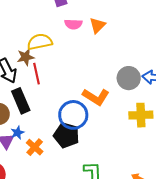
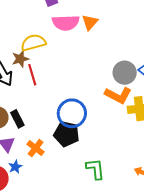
pink semicircle: (73, 24) -> (66, 23), size x1.5
orange L-shape: (96, 97) -> (118, 95), moved
black rectangle: (21, 101) -> (17, 119), moved, size x0.7
blue star: (17, 133) -> (15, 167), moved

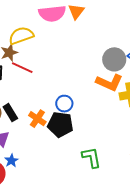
red line: (32, 75) -> (22, 68), turned -45
blue circle: (72, 113) -> (64, 104), size x0.6
orange cross: (36, 148) -> (37, 119), moved

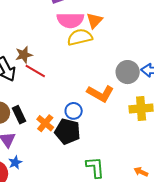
yellow semicircle: (21, 36) -> (80, 37), moved
orange L-shape: (109, 82) -> (100, 93), moved

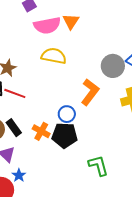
yellow semicircle: (80, 37) -> (54, 56), moved, turned 35
red line: (35, 71) -> (15, 93), moved
orange L-shape: (100, 93) -> (90, 92), turned -72

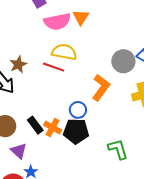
red line: (15, 93) -> (54, 67), moved
black rectangle: (14, 128) -> (35, 125), moved
green L-shape: (98, 166) -> (118, 149), moved

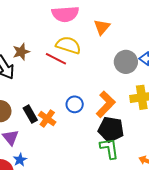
orange triangle: (81, 17) -> (102, 27), moved
orange L-shape: (101, 88) -> (106, 104), moved
black pentagon: (76, 131) -> (111, 129), moved

